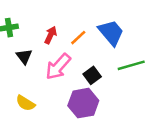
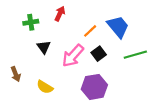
red arrow: (51, 35) -> (60, 14), moved
black square: (92, 75) -> (99, 54), moved

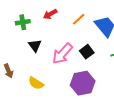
red arrow: (60, 14) -> (50, 14), turned -144
orange line: (90, 31) -> (79, 19), moved

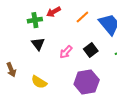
green cross: (23, 22) -> (35, 20), moved
pink arrow: (62, 54) -> (66, 52), size x0.6

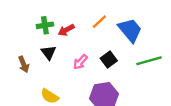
red arrow: (54, 12) -> (66, 30), moved
brown arrow: (11, 70) -> (24, 64), moved

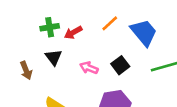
pink arrow: (80, 62) -> (89, 68), turned 70

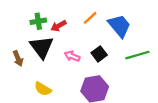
black triangle: (54, 57) -> (42, 47), size x1.6

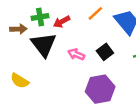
brown arrow: (18, 58) -> (18, 29), moved, turned -70
yellow semicircle: (43, 89) -> (20, 81), moved

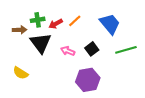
orange line: (95, 13) -> (75, 21), moved

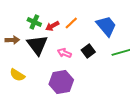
green cross: (38, 20) -> (34, 22), turned 32
brown arrow: (20, 30) -> (12, 40), moved
purple hexagon: (88, 80) -> (61, 82), moved

